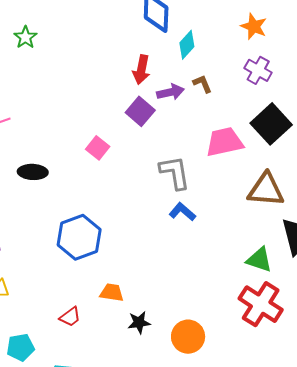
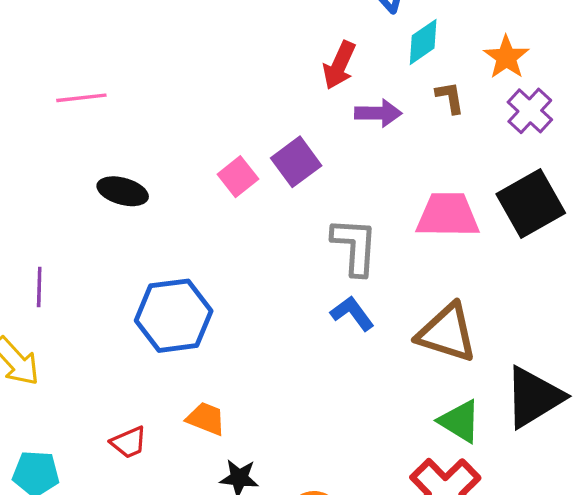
orange star: (254, 26) -> (506, 57), moved
brown L-shape: (202, 84) -> (450, 97), moved
purple square: (140, 111) -> (296, 162), moved
brown triangle: (266, 190) -> (447, 333), moved

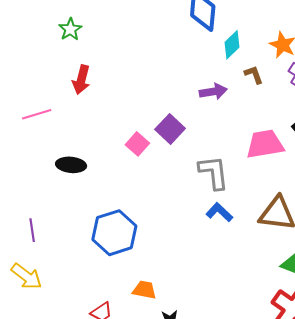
red arrow: (339, 65) -> (81, 80), moved

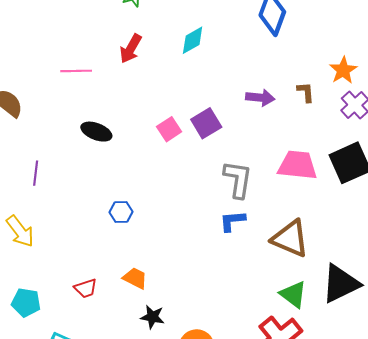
cyan diamond: (232, 45) -> (193, 40), moved
blue L-shape: (219, 212) -> (232, 221), turned -64
purple line: (32, 230) -> (36, 173), moved
blue hexagon: (114, 233) -> (121, 212), size x0.5

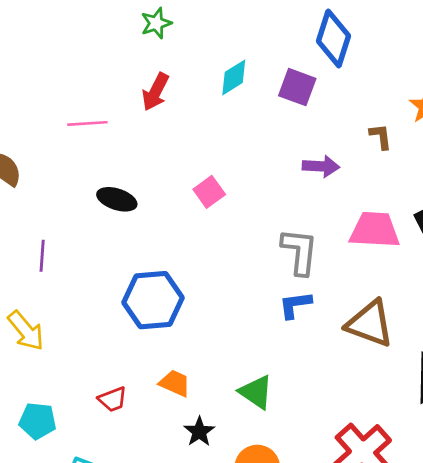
purple arrow: (260, 98) -> (321, 166), moved
purple square: (206, 123) -> (297, 87), moved, turned -36
blue hexagon: (121, 212) -> (153, 300), size x2.0
green triangle: (293, 294) -> (256, 392), moved
black star: (152, 317) -> (199, 432), turned 30

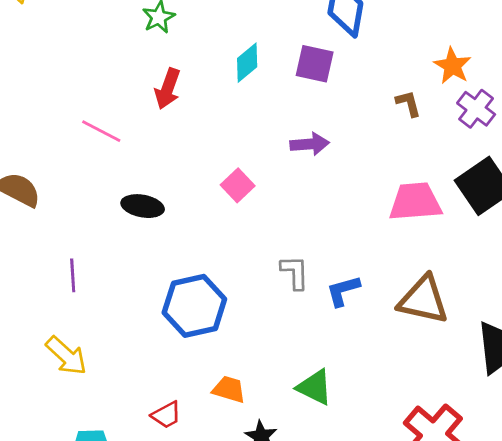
pink line: (87, 123) -> (101, 131), turned 39
purple arrow: (321, 166) -> (310, 144), moved
gray L-shape: (300, 251) -> (295, 272), moved, size x0.7

